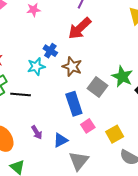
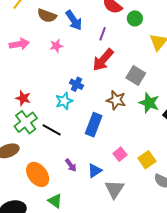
brown star: (72, 67) -> (116, 100), moved
gray square: (97, 87) -> (136, 76), moved
black line: (21, 95) -> (52, 130), turned 30
blue rectangle: (74, 104) -> (94, 125), moved, turned 45

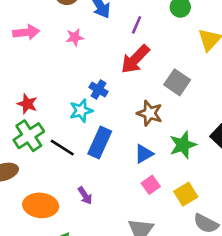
green star: (149, 103) -> (183, 145), moved, turned 30
blue rectangle: (94, 125) -> (100, 142), moved
blue triangle: (95, 171) -> (144, 154), moved
orange ellipse: (38, 174) -> (41, 205), turned -50

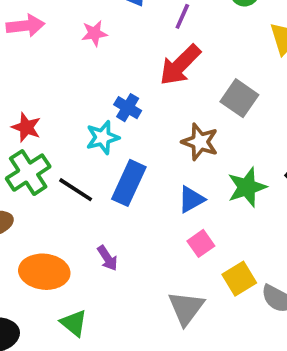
yellow square: (186, 194) -> (239, 279), moved

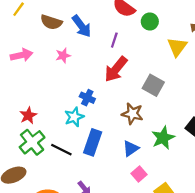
red star: (26, 127) -> (28, 115), turned 30

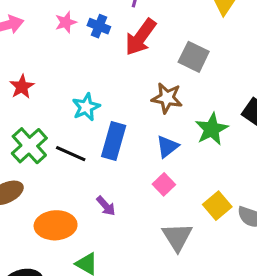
blue cross: (87, 98) -> (99, 26), moved
red star: (28, 115) -> (22, 87), moved
pink square: (139, 174) -> (164, 184), moved

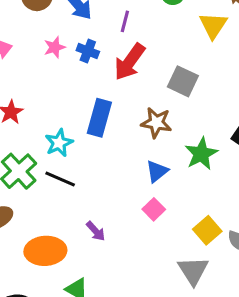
cyan star: (86, 107) -> (59, 143), moved
blue rectangle: (114, 141) -> (99, 118), moved
gray triangle: (177, 237) -> (193, 271), moved

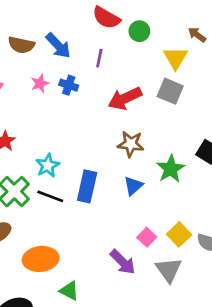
red arrow: (130, 62) -> (125, 98), moved, turned 32
gray square: (183, 81) -> (170, 91), moved
blue rectangle: (99, 118) -> (87, 186), moved
pink square: (154, 209) -> (147, 237), moved
purple arrow: (96, 231) -> (123, 262), moved, size x1.5

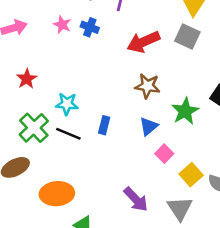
pink star: (40, 83) -> (62, 25), turned -30
cyan star: (48, 165) -> (67, 104), turned 30
blue rectangle: (87, 186) -> (104, 125), size x0.6
pink square: (147, 237) -> (164, 154), moved

